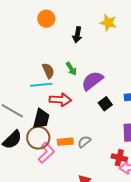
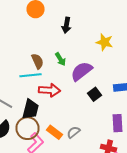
yellow star: (108, 23) -> (104, 42), moved
orange rectangle: (65, 142) -> (54, 132), turned 42

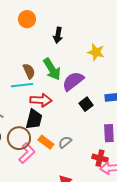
green arrow: (60, 59) -> (52, 69), size x1.6
black trapezoid: (30, 109) -> (34, 119), moved

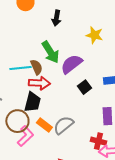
brown semicircle: (29, 71) -> (36, 67), moved
gray semicircle: (65, 142) -> (63, 125), size x1.5

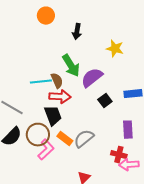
black trapezoid: (32, 102) -> (53, 116), turned -35

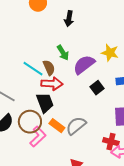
yellow star: (115, 49) -> (110, 53), moved
green arrow: (71, 66) -> (63, 53), size x0.7
cyan line: (41, 82) -> (33, 69), turned 40

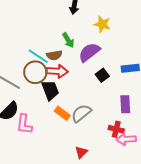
yellow star: (110, 53) -> (102, 24), moved
brown semicircle: (49, 68) -> (54, 55), turned 105
brown circle: (30, 122) -> (35, 72), moved
pink L-shape: (38, 137) -> (24, 124), moved, turned 140

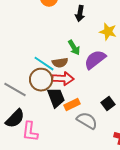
black square: (102, 75) -> (108, 104), moved
orange rectangle: (62, 113) -> (72, 105), moved, turned -63
gray semicircle: (81, 113) -> (87, 121), turned 70

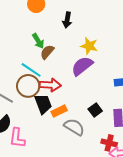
yellow star: (108, 32) -> (89, 46), moved
green arrow: (74, 48) -> (38, 41), moved
brown semicircle: (60, 63) -> (47, 52), moved, turned 140

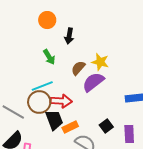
black arrow: (67, 20) -> (69, 36), moved
brown semicircle: (47, 52) -> (78, 68), moved
cyan line: (31, 70) -> (42, 86), turned -55

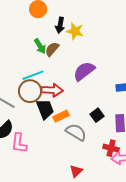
yellow star: (100, 62) -> (75, 31), moved
brown semicircle: (78, 68) -> (52, 49), moved

